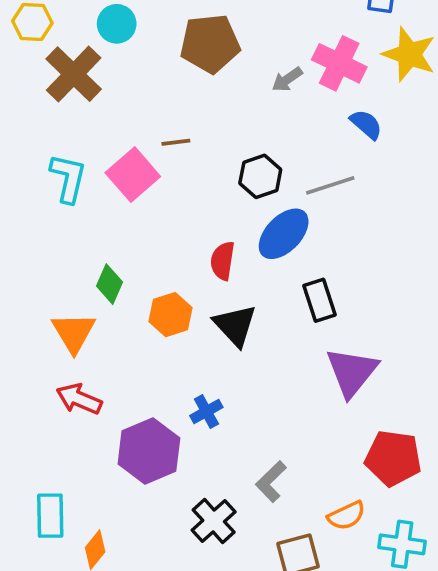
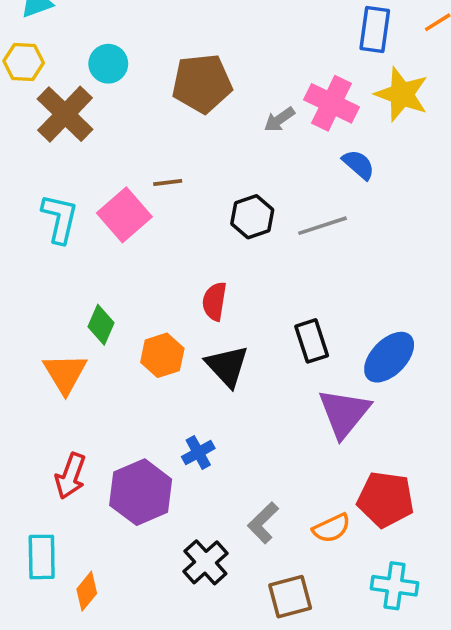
blue ellipse: (284, 234) -> (389, 357), moved
red arrow: (79, 399) -> (70, 476), moved, turned -93
orange semicircle: (346, 516) -> (331, 528), moved

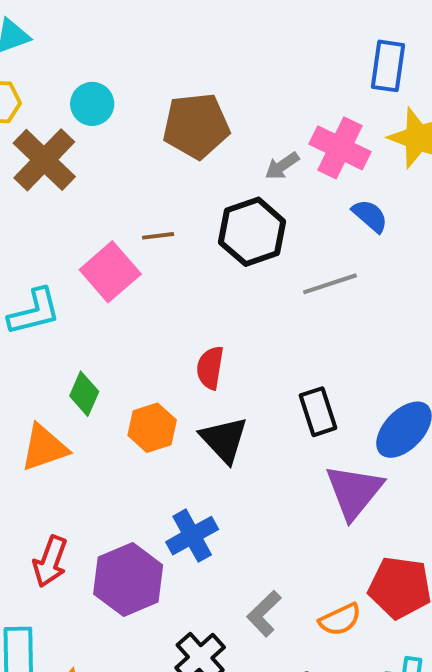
black hexagon: (252, 217) -> (252, 232), moved, size x1.4
cyan L-shape: (60, 219) -> (34, 312), moved, turned 63
orange triangle: (65, 373) -> (44, 448), turned 42
blue cross: (198, 453) -> (192, 536), size x1.4

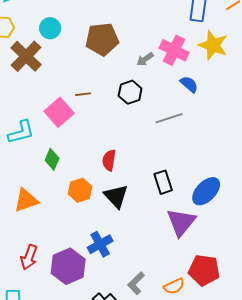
black hexagon: (252, 232) -> (130, 92), size x0.7
green diamond: (84, 394) -> (52, 159), moved

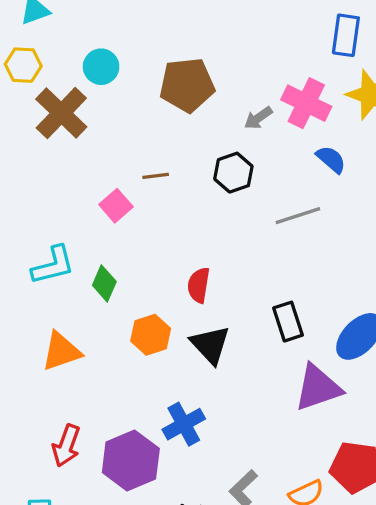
pink square: (59, 112) -> (116, 206), size x0.7
cyan L-shape: (21, 132) -> (53, 265), moved
purple triangle: (181, 222) -> (318, 388), turned 32

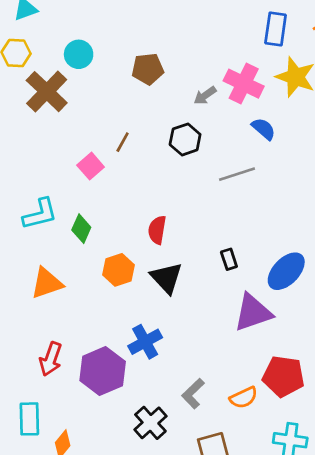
brown pentagon: (187, 85) -> (148, 69), size x0.7
brown line: (156, 176) -> (123, 142), turned -54
black rectangle: (288, 322) -> (229, 259), size x0.7

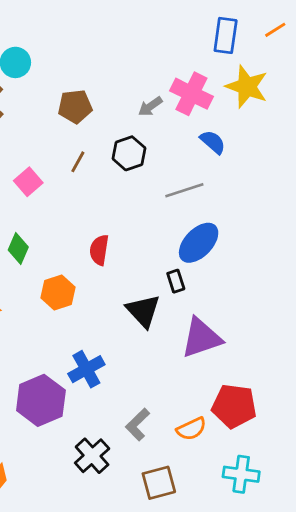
brown pentagon: (148, 69) -> (75, 106), moved
brown line: (123, 142) -> (78, 162), moved
blue ellipse: (286, 271) -> (199, 243), moved
black triangle: (166, 278) -> (143, 311), moved

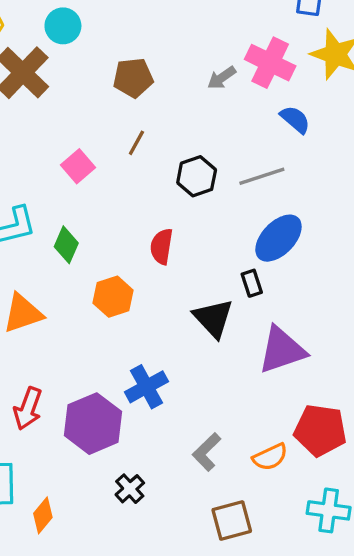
black hexagon: (129, 153) -> (197, 176), moved
black cross: (92, 456) -> (130, 489), moved, size x0.7

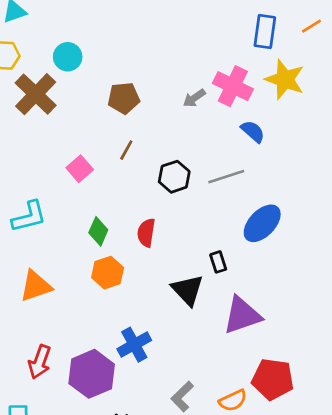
blue ellipse: (278, 238) -> (262, 223), moved
green diamond: (66, 245) -> (98, 231), moved

